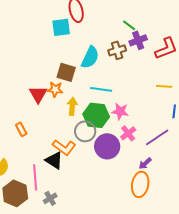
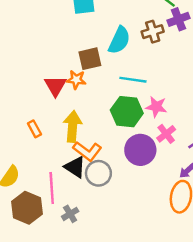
brown square: (66, 72) -> (90, 59), turned -30
yellow arrow: (72, 106) -> (73, 126), moved, size x1.4
gray circle: (85, 131) -> (98, 173), moved

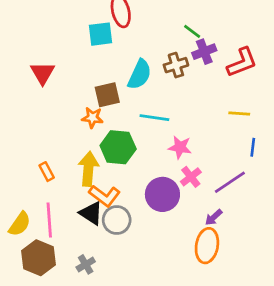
red triangle: (55, 86) -> (43, 73), moved
green hexagon: (127, 112) -> (118, 147), moved
pink line: (52, 188) -> (49, 220), moved

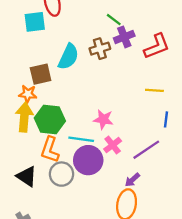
cyan line: (154, 118) -> (81, 139), moved
yellow arrow: (88, 169) -> (24, 117), moved
orange L-shape: (105, 196) -> (50, 150), moved, turned 72
gray circle: (117, 220) -> (61, 174), moved

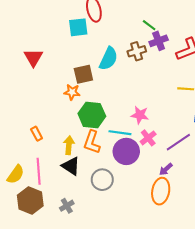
yellow arrow: (24, 117) -> (69, 145), moved, size x0.7
gray circle: (61, 174) -> (102, 180), moved

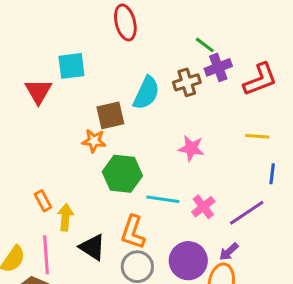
cyan square: (78, 27) -> (71, 66), moved
pink star: (140, 115) -> (191, 148), moved
orange L-shape: (92, 142) -> (133, 232), moved
yellow arrow: (69, 145) -> (65, 217), moved
purple circle: (126, 151) -> (188, 261), moved

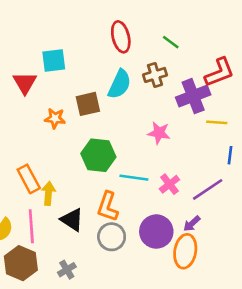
red ellipse: (125, 22) -> (121, 37), moved
purple cross: (218, 67) -> (193, 96), moved, size x1.4
orange star: (94, 141) -> (55, 118), moved
orange rectangle: (43, 201) -> (29, 179), size x1.5

